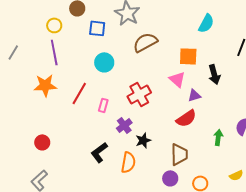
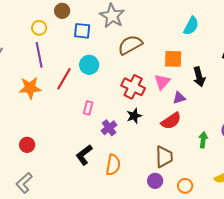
pink triangle: (177, 79) -> (162, 82), turned 30
red line: (79, 93) -> (64, 79), moved
red cross: (139, 94) -> (133, 87), moved, turned -35
black star: (143, 140) -> (134, 116), moved

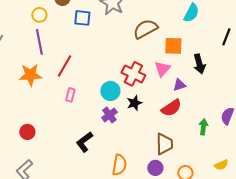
brown semicircle: (130, 45) -> (145, 29), moved
cyan circle: (89, 65) -> (110, 91), moved
pink rectangle: (88, 108) -> (70, 95), moved
orange semicircle: (113, 165) -> (119, 165), moved

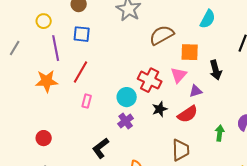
yellow circle: (39, 15) -> (44, 21), moved
blue square: (82, 18) -> (82, 34), moved
black star: (134, 103) -> (160, 109), moved

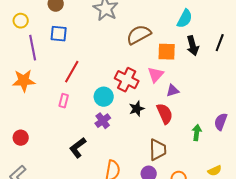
black arrow: (216, 70) -> (193, 46), moved
red line: (81, 72) -> (72, 72), moved
red semicircle: (188, 114) -> (165, 114), turned -80

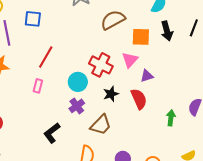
brown trapezoid: (158, 150) -> (101, 125), moved, turned 45

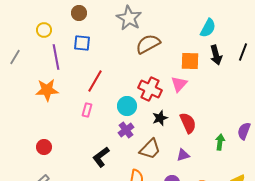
brown semicircle: (113, 20) -> (148, 44), moved
purple triangle: (147, 76) -> (183, 155), moved

